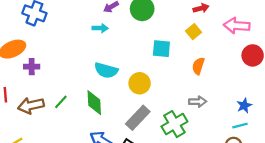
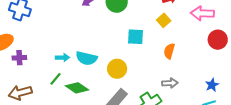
cyan arrow: (100, 28) -> (62, 58), moved
green line: (61, 102) -> (55, 79), moved
green diamond: (94, 103) -> (77, 88), turned -50

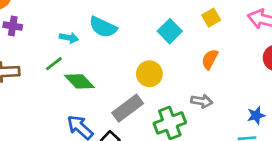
cyan square: (135, 37) -> (170, 31), turned 30
cyan semicircle: (86, 58) -> (103, 27), moved
yellow circle: (117, 69) -> (149, 74), moved

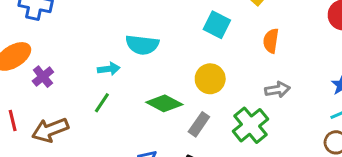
purple cross: (13, 26) -> (43, 77), turned -30
green diamond: (79, 81) -> (164, 103), moved
gray rectangle: (128, 108) -> (199, 124), size x0.7

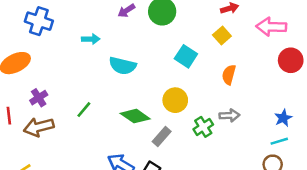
cyan arrow: (109, 69) -> (91, 39), moved
purple cross: (43, 77) -> (39, 98), moved
green cross: (250, 125) -> (203, 127), moved, size x0.7

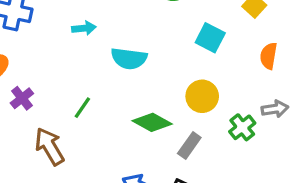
purple cross: (39, 98) -> (22, 98), moved
green line: (84, 110) -> (82, 108), moved
brown arrow: (39, 127) -> (49, 146), moved, turned 80

